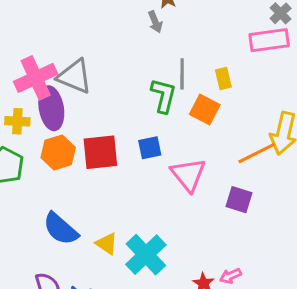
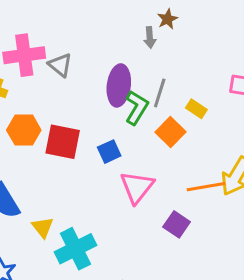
gray triangle: (75, 77) -> (60, 65), size x0.7
yellow rectangle: (223, 78) -> (196, 109), turned -60
purple ellipse: (51, 108) -> (119, 85), moved
blue square: (150, 148) -> (109, 152), turned -30

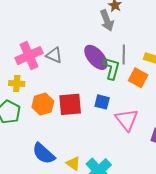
gray arrow: (150, 37) -> (107, 21), size x1.5
purple ellipse: (119, 85) -> (96, 57), turned -32
blue square: (109, 152) -> (102, 102), turned -35

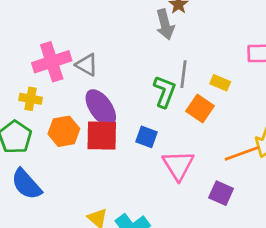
purple ellipse: (96, 57) -> (101, 108), moved
blue semicircle: (44, 153) -> (26, 184), moved

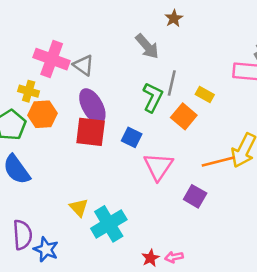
gray arrow: (165, 24) -> (147, 46), moved, turned -32
pink cross: (52, 62) -> (52, 59), turned 32
orange hexagon: (64, 131) -> (43, 114), moved

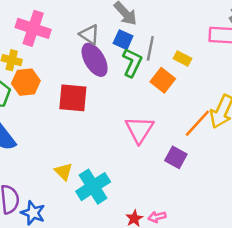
gray triangle: (84, 65) -> (89, 35), moved
purple ellipse: (92, 106) -> (95, 60), moved
blue square: (132, 137) -> (123, 40), moved
orange line: (218, 162) -> (197, 123), turned -32

